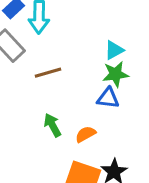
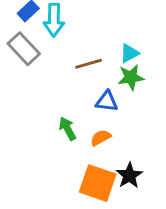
brown line: (48, 73) -> (89, 64), moved
blue triangle: (108, 98) -> (107, 101), moved

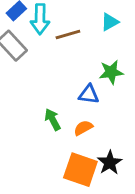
cyan triangle: (129, 53) -> (110, 22), moved
brown line: (89, 64) -> (68, 34), moved

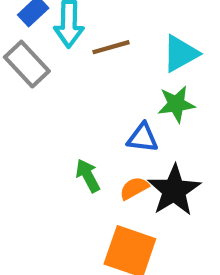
cyan triangle: (110, 22) -> (180, 54), moved, size x1.4
black star: (110, 163) -> (174, 190), moved, size x1.4

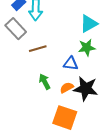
brown line: (111, 47) -> (38, 49), moved
black star: (174, 190) -> (86, 89), turned -30

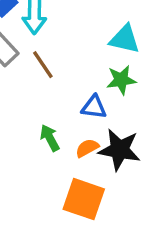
cyan triangle: (89, 24) -> (125, 39), turned 42
brown line: (38, 49) -> (43, 65), moved, turned 72

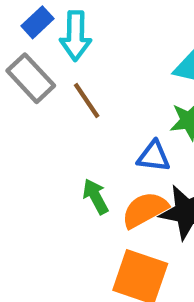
orange semicircle: (87, 148) -> (145, 210), size x1.5

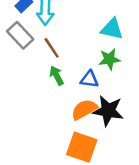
green arrow: (96, 196) -> (57, 75), moved

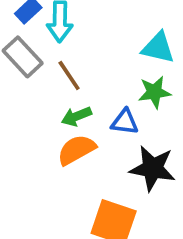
green arrow: (57, 75) -> (76, 116), turned -84
orange semicircle: (84, 109) -> (76, 150), moved

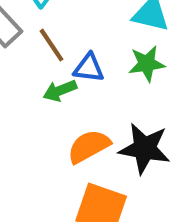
blue triangle: (125, 122) -> (89, 68), moved
orange semicircle: (76, 150) -> (89, 146), moved

